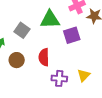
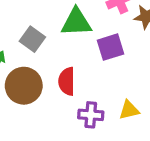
brown circle: (17, 60) -> (24, 86), size x1.5
yellow triangle: (84, 75) -> (129, 110), turned 32

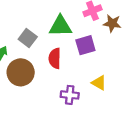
red semicircle: (67, 81) -> (55, 58), moved
yellow triangle: (129, 110) -> (99, 83), moved, turned 42

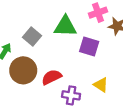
purple square: (85, 45) -> (89, 47), turned 30
red semicircle: (55, 58) -> (52, 77), moved, turned 60

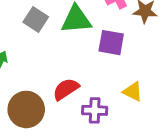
gray square: (32, 36) -> (36, 20), moved
brown circle: (23, 70) -> (26, 109), moved

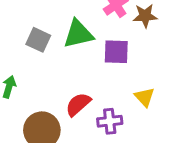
yellow triangle: (133, 92) -> (145, 97), turned 30

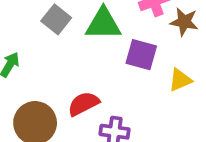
yellow triangle: (145, 97) -> (180, 80), moved, turned 35

